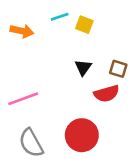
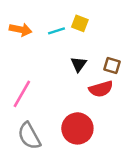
cyan line: (60, 17) -> (56, 31), moved
pink line: (23, 99) -> (22, 94), turned -40

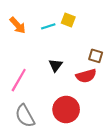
orange arrow: (21, 30) -> (18, 25), turned 36
black triangle: (79, 64) -> (56, 65), moved

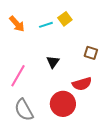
yellow square: (68, 20) -> (65, 19), turned 32
red semicircle: (86, 76) -> (82, 84), moved

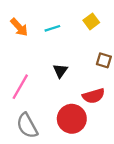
yellow square: (65, 19) -> (91, 21), moved

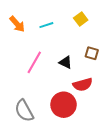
black triangle: (60, 71) -> (66, 62), moved, turned -40
pink line: (20, 87) -> (34, 62), moved

